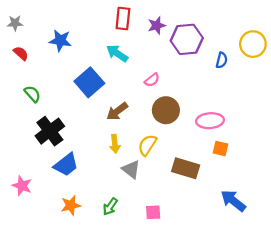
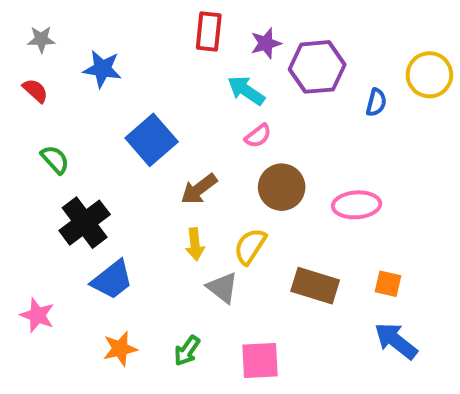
gray star: (15, 23) -> (41, 39), moved
cyan arrow: (117, 53) -> (246, 91), moved
orange square: (220, 148) -> (388, 284), moved
pink square: (153, 212) -> (260, 361), size x1.5

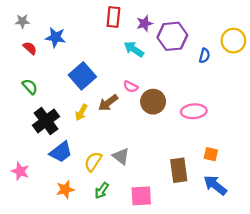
red semicircle: (35, 91) -> (30, 48), moved
pink semicircle: (258, 136) -> (131, 87), moved, turned 64
yellow arrow: (195, 244) -> (81, 112), moved, turned 35
yellow semicircle: (250, 246) -> (93, 162), moved
brown rectangle: (315, 286) -> (179, 170), moved, turned 65

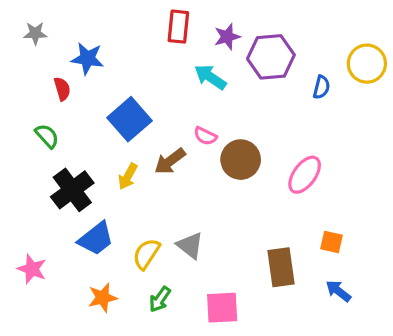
red semicircle: (30, 48) -> (62, 89), moved, turned 32
pink ellipse: (194, 111) -> (305, 175), turned -50
blue arrow: (215, 185) -> (338, 291), size x0.7

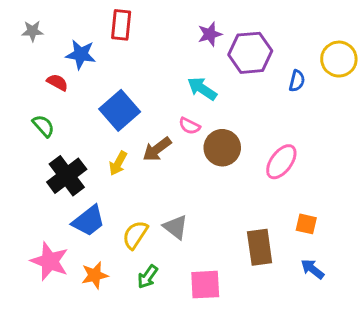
red rectangle: (178, 27) -> (121, 25), moved
cyan arrow: (210, 77) -> (202, 89), moved
red semicircle: (62, 89) -> (57, 82), turned -45
pink star: (32, 269) -> (50, 261), moved, size x1.4

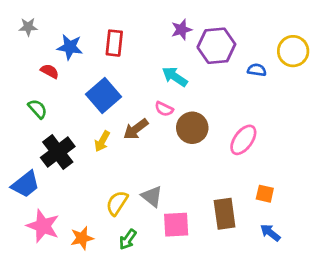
red rectangle: (121, 25) -> (114, 43), moved
blue semicircle: (297, 81) -> (257, 70), turned -96
blue trapezoid: (88, 221) -> (25, 184), moved
pink square: (205, 285) -> (176, 225), moved

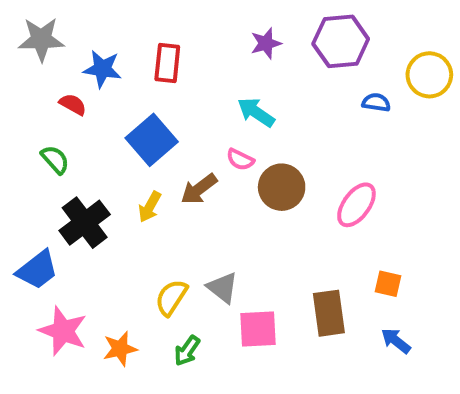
gray star: (28, 27) -> (41, 39), size x1.6
purple hexagon: (216, 46) -> (341, 41), moved

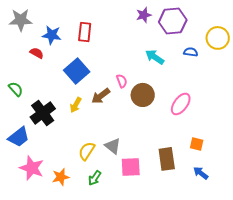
purple star: (266, 43) -> (144, 15), moved
cyan arrow: (256, 112) -> (155, 57), moved
green semicircle: (55, 160) -> (16, 89), moved
pink semicircle: (240, 160) -> (122, 81), turned -136

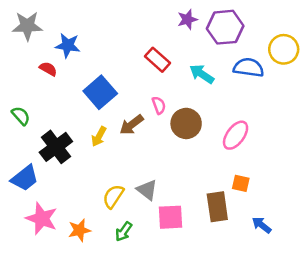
red rectangle: (85, 32) -> (157, 60), moved, turned -54
blue semicircle: (191, 52) -> (249, 68), size x1.6
orange square: (197, 144) -> (241, 183), moved

